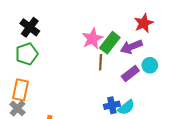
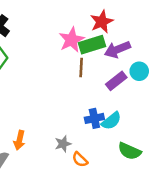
red star: (144, 23) -> (102, 22), moved
green rectangle: (110, 43) -> (92, 45), turned 35

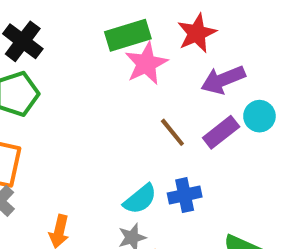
green rectangle: (92, 45) -> (128, 35), moved
brown line: (81, 68) -> (172, 132), moved, turned -42
cyan semicircle: (111, 121) -> (140, 199), moved

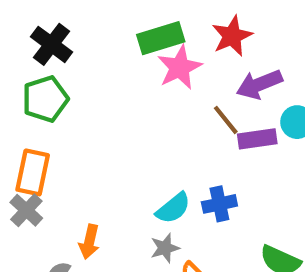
brown line: (172, 132) -> (226, 120), moved
purple rectangle: (221, 132) -> (257, 139), turned 30

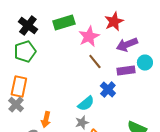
green rectangle: (161, 38) -> (64, 22), moved
brown line: (226, 120) -> (95, 62), moved
blue cross: (219, 204) -> (108, 90), moved, turned -35

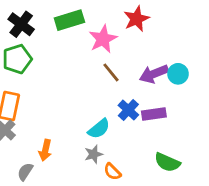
purple arrow: (127, 44) -> (154, 74), moved
purple rectangle: (126, 70) -> (154, 114), moved

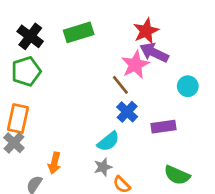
pink star: (103, 39) -> (135, 65), moved
purple arrow: (154, 74) -> (154, 53), moved, turned 48
blue cross: (128, 110) -> (127, 112), moved

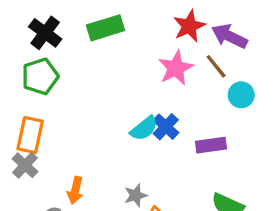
purple arrow: (154, 53) -> (229, 36), moved
brown line: (120, 85) -> (216, 66), moved
cyan semicircle: (108, 141) -> (144, 128), moved

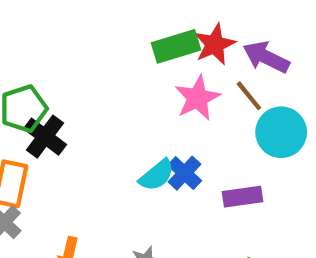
green rectangle: (105, 28) -> (176, 46), moved
black cross: (45, 33) -> (45, 137), moved
cyan circle: (241, 95) -> (281, 132), size x1.5

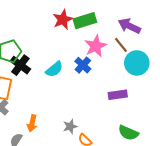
red star: (215, 44) -> (63, 20), moved
blue cross: (185, 173) -> (83, 65), moved
cyan semicircle: (157, 175) -> (54, 69), moved

